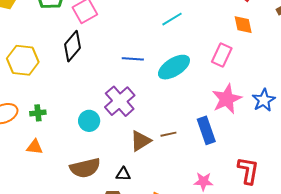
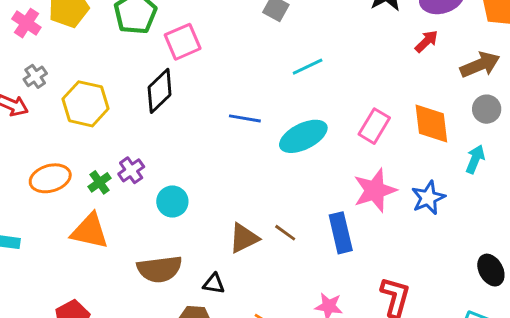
orange diamond: (243, 25) -> (431, 124), moved, size x1.4
purple cross: (120, 101) -> (131, 170), moved, size x0.6
green cross: (38, 113) -> (100, 182), turned -35
brown line: (168, 134) -> (285, 233), turned 42
orange triangle: (35, 147) -> (90, 231), size x1.6

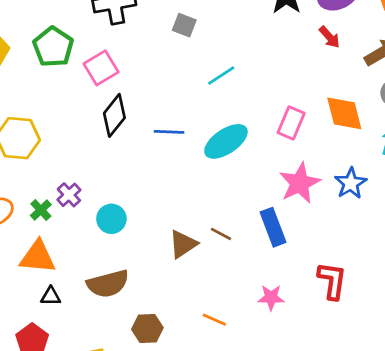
red arrow: (426, 41) -> (329, 37), turned 100
black diamond: (160, 91) -> (114, 115), moved
black triangle: (214, 284) -> (51, 296), moved

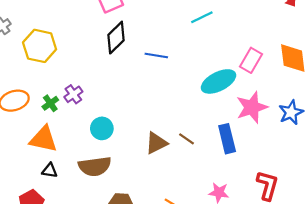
cyan ellipse: (226, 141) -> (218, 81), moved
cyan circle: (111, 219) -> (102, 128), moved

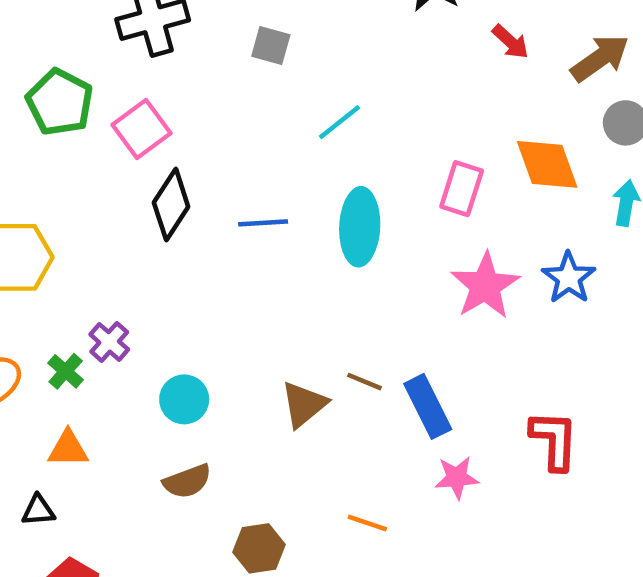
cyan ellipse: (218, 81) -> (360, 227), moved, turned -48
orange triangle: (43, 139) -> (68, 449), size x0.7
blue rectangle: (227, 139) -> (428, 406), moved
brown semicircle: (95, 166) -> (187, 481), size x0.7
black triangle: (50, 170) -> (38, 510), moved

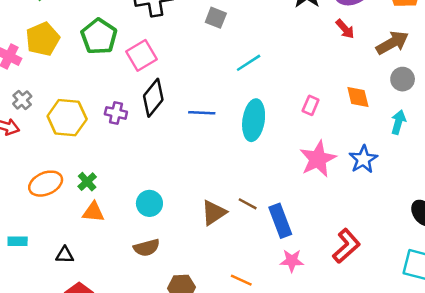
orange diamond: (547, 164) -> (358, 97), size x0.7
pink rectangle: (462, 189) -> (311, 105), size x0.7
purple cross: (109, 342) -> (116, 113), moved, turned -35
red L-shape: (554, 440) -> (346, 246), turned 40
orange triangle: (68, 449) -> (93, 212), moved

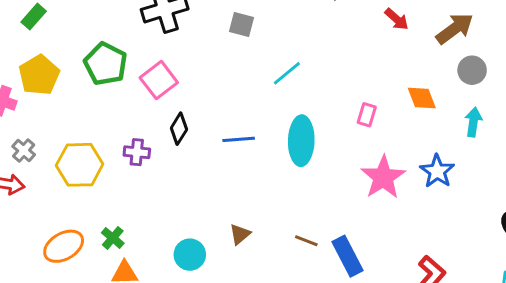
black diamond: (153, 98) -> (179, 129), size x0.7
brown triangle: (214, 213) -> (240, 234), moved, size x0.7

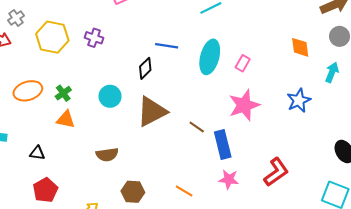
pink rectangle: (367, 115) -> (243, 63), moved
black diamond: (179, 129) -> (145, 68), moved
pink star: (383, 177) -> (244, 105), moved
brown triangle: (240, 234) -> (152, 112), size x2.0
cyan circle: (190, 255) -> (110, 96), moved

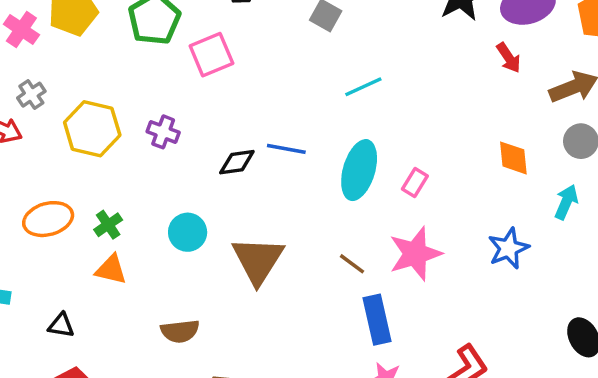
black diamond: (145, 68) -> (237, 162), moved, turned 35
brown triangle: (152, 112) -> (258, 260), turned -32
brown line: (197, 127) -> (352, 264), moved

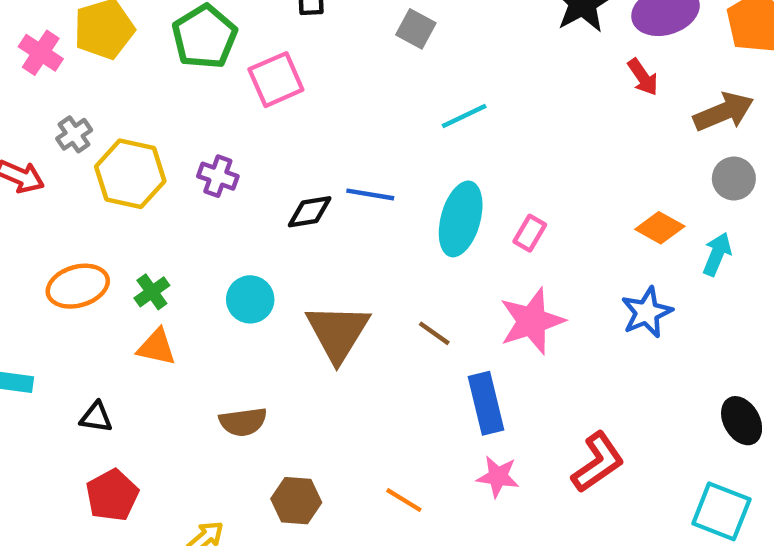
gray cross: (31, 95) -> (74, 134), moved
orange diamond: (513, 158) -> (660, 228), moved, turned -54
brown line: (352, 264) -> (434, 333), moved

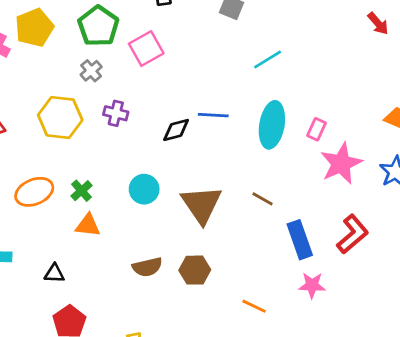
gray cross: (74, 134) -> (91, 71), moved
pink star: (532, 321) -> (341, 163), moved
red L-shape: (598, 462) -> (353, 234), moved
brown hexagon: (296, 501) -> (195, 270), moved

